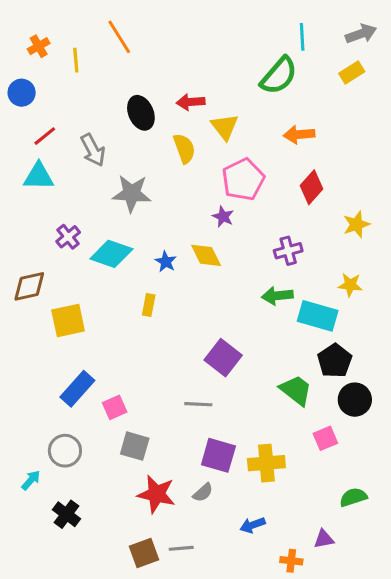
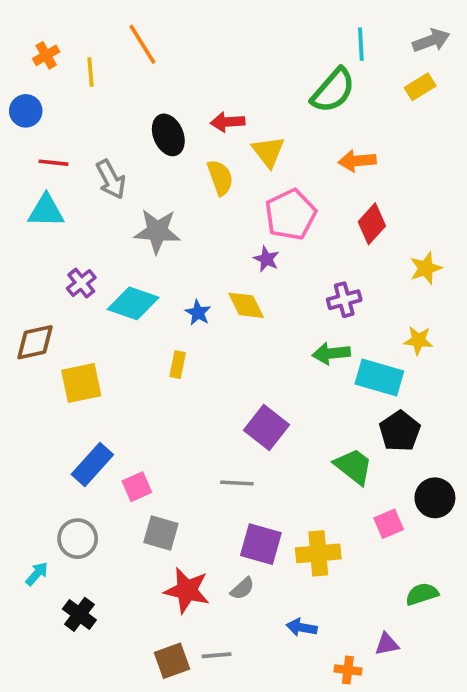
red line: (45, 136) -> (54, 163), turned 45
black circle: (355, 400) -> (435, 498), moved
blue arrow: (253, 525) -> (302, 627), turned 30

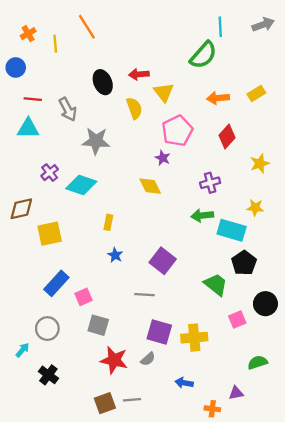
yellow rectangle: (420, 87) -> (256, 93), moved
blue star: (198, 313) -> (115, 255), moved

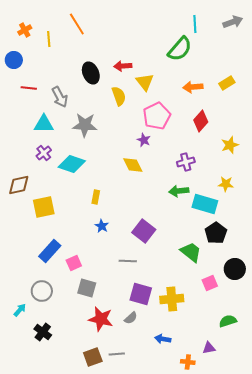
cyan triangle: (28, 129) -> (44, 124), moved

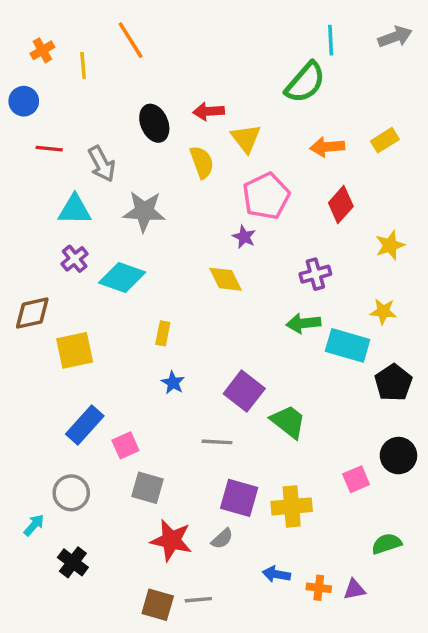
black pentagon: (216, 233) -> (393, 383), moved
green trapezoid: (191, 252) -> (288, 422), moved
brown square: (93, 357) -> (158, 605), turned 36
orange cross: (188, 362) -> (319, 588), moved

